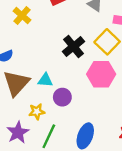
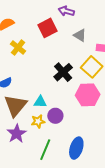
yellow star: (37, 112) -> (38, 121), moved
purple star: (18, 132) -> (17, 134), moved

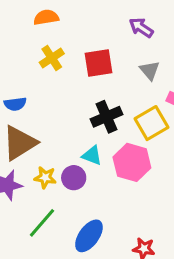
red square: (48, 28) -> (98, 63), moved
cyan triangle: (40, 102) -> (92, 155), moved

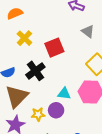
red square: (98, 63) -> (54, 48), moved
black cross: (107, 117) -> (35, 71), moved

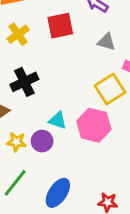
gray triangle: (88, 31) -> (106, 42), turned -32
red square: (54, 48) -> (60, 26), moved

